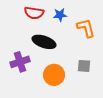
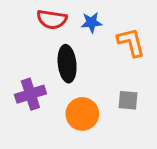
black ellipse: (44, 42) -> (67, 64), turned 65

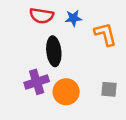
purple cross: (30, 94) -> (37, 82), moved
gray square: (128, 100) -> (109, 89), moved

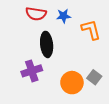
gray square: (109, 89) -> (94, 77), turned 32
orange circle: (66, 92) -> (72, 83), moved

